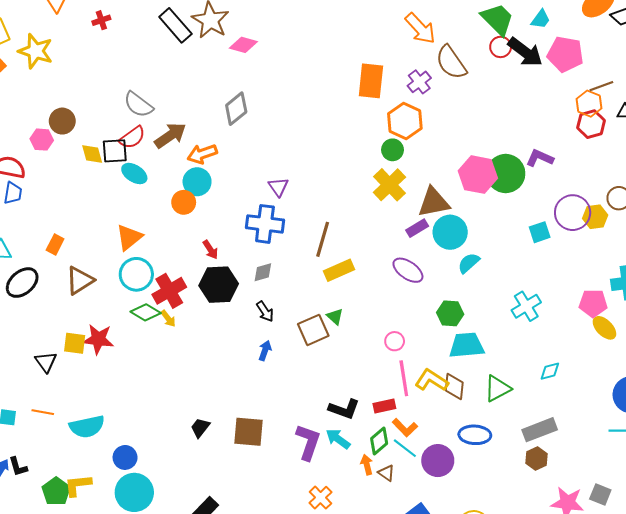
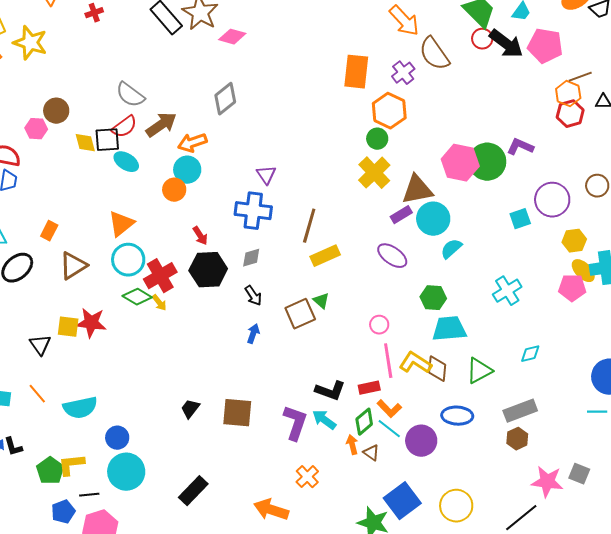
yellow hexagon: (595, 217) -> (574, 241), moved
yellow ellipse: (604, 328) -> (583, 271), moved
orange line: (43, 412) -> (37, 394), turned 40

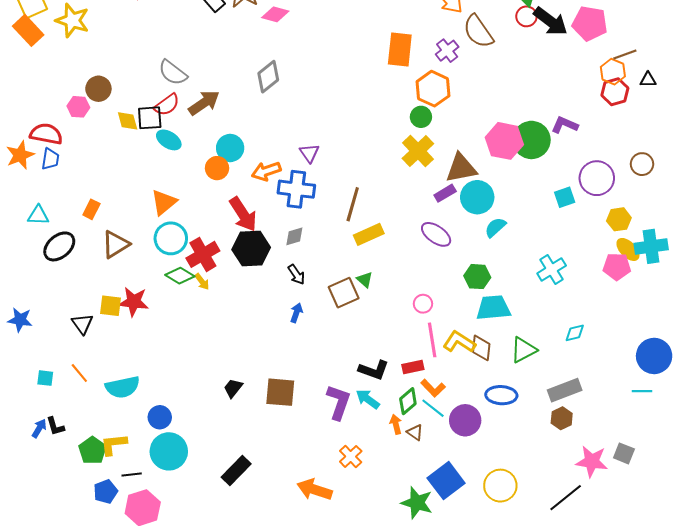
orange arrow: (192, 143) -> (266, 171), moved
red arrow: (200, 236) -> (243, 214), size x1.8

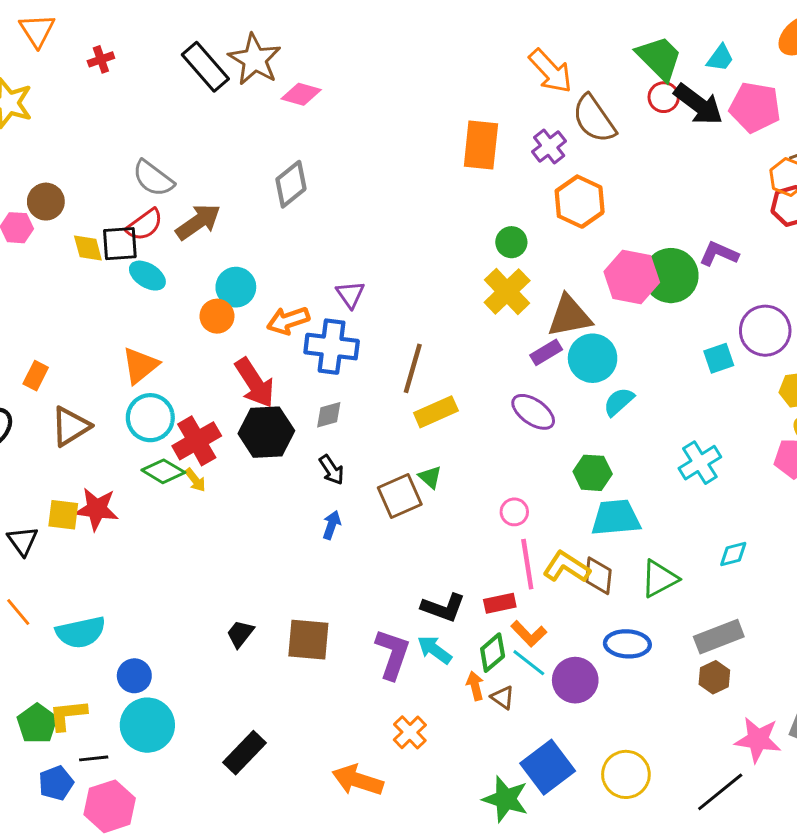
orange hexagon: (433, 89) -> (580, 202), moved

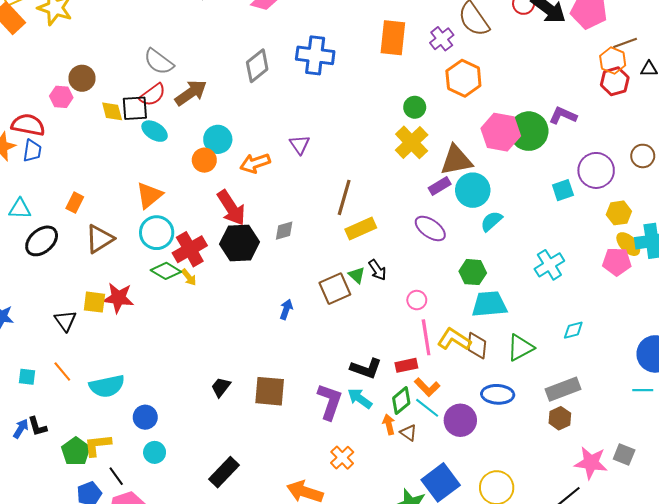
blue cross: (332, 347) -> (315, 55), moved
black arrow: (332, 470) -> (377, 270), moved
cyan circle: (147, 725) -> (155, 452), size x0.6
black line: (94, 758) -> (116, 476), turned 60

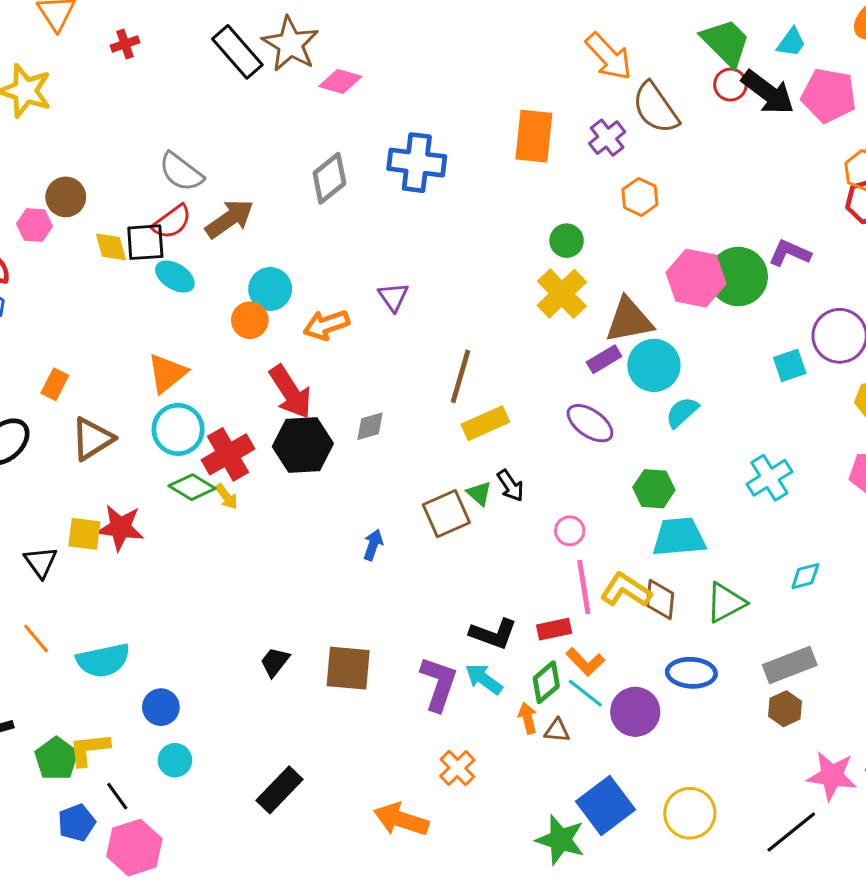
orange hexagon: (463, 78) -> (640, 197), size x0.7
brown triangle: (408, 433) -> (557, 731), turned -30

